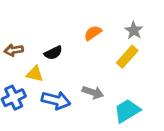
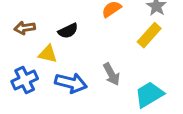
gray arrow: (93, 92) -> (112, 74), turned 42

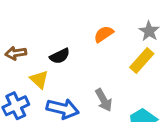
yellow triangle: (48, 54) -> (39, 79), turned 30

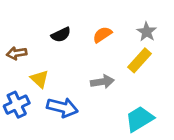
black semicircle: (60, 56) -> (61, 35), moved
gray arrow: (104, 100) -> (102, 82), moved, turned -70

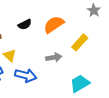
gray star: (147, 32) -> (94, 10), moved
orange semicircle: (102, 35) -> (54, 24), size x1.5

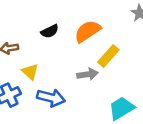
yellow rectangle: (80, 42) -> (108, 56), moved

